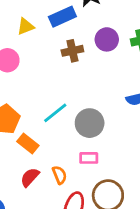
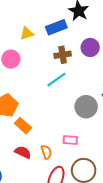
cyan line: (55, 113) -> (56, 80), moved
gray circle: (90, 123) -> (86, 107), moved
red semicircle: (30, 177) -> (23, 152), turned 70

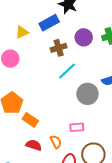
cyan line: (56, 80) -> (67, 71), moved

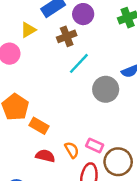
yellow triangle: (22, 32) -> (28, 30), moved
purple circle: (84, 37) -> (83, 14), moved
pink rectangle: (77, 127) -> (95, 145), moved, turned 32

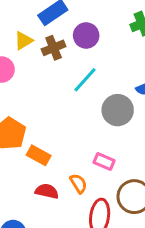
purple circle: (83, 14) -> (86, 35), moved
brown cross: (67, 36) -> (54, 48), moved
pink rectangle: (95, 145) -> (104, 162), moved

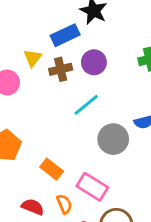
yellow triangle: (23, 41) -> (33, 58), turned -30
orange rectangle: (39, 155) -> (52, 169), moved
pink rectangle: (104, 162) -> (92, 187), size x1.5

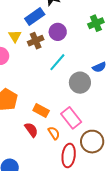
pink rectangle: (92, 187) -> (71, 118), turned 30
red semicircle: (33, 207) -> (31, 130), moved, turned 42

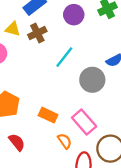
purple circle: (58, 32) -> (74, 15), moved
yellow triangle: (15, 36) -> (13, 29), turned -40
red semicircle: (31, 130) -> (17, 142), moved

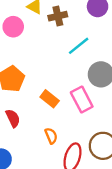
pink rectangle: (84, 122) -> (82, 99), moved
orange semicircle: (65, 141) -> (51, 136), moved

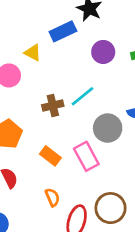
brown cross: (58, 16) -> (53, 105), moved

